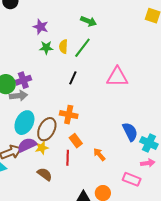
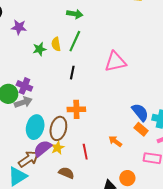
purple star: (41, 27) -> (19, 27), moved
purple cross: (23, 80) -> (24, 86), turned -35
orange rectangle: (76, 141) -> (141, 129), moved

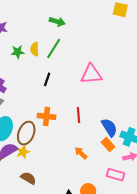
red line: (85, 152) -> (79, 115), moved

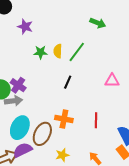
green arrow: (57, 22) -> (98, 23), moved
pink triangle: (91, 74) -> (112, 81), size x0.7
yellow star: (23, 152) -> (62, 155), moved

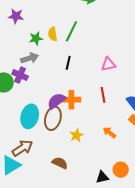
pink triangle: (112, 81) -> (108, 64), moved
gray arrow: (14, 101) -> (30, 58), moved
purple semicircle: (23, 150) -> (56, 101), moved

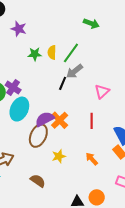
gray arrow: (30, 58) -> (75, 71), moved, turned 150
pink triangle: (108, 64) -> (102, 91), turned -42
orange cross: (71, 100) -> (60, 120), turned 36
cyan ellipse: (30, 116) -> (19, 109), moved

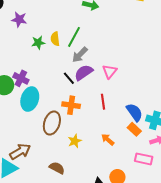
black line: (63, 83) -> (69, 78), moved, turned -56
purple semicircle: (45, 119) -> (84, 73), moved
orange cross: (60, 120) -> (71, 105), turned -30

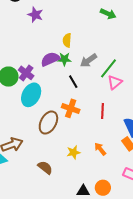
green line: (74, 37) -> (109, 68), moved
green star: (38, 43) -> (64, 59), moved
purple semicircle: (84, 73) -> (50, 59), moved
yellow star: (75, 141) -> (74, 152), moved

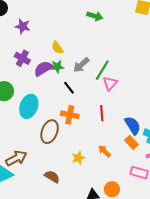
yellow semicircle: (67, 40) -> (57, 48), turned -32
purple cross: (26, 73) -> (22, 58), moved

